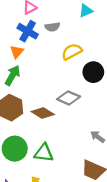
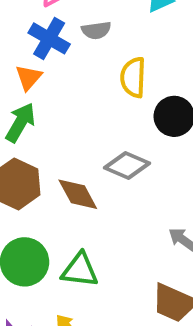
yellow semicircle: (72, 52) -> (133, 77), turned -60
brown diamond: (43, 113) -> (78, 194), turned 30

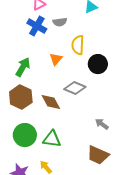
orange triangle: (29, 77) -> (56, 59), moved

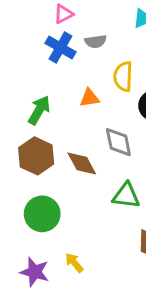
orange triangle: (56, 59) -> (89, 98), turned 40
gray diamond: (75, 88) -> (118, 142), turned 55
green triangle: (52, 139) -> (126, 196), moved

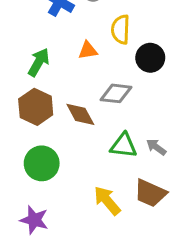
gray diamond: (118, 142) -> (116, 93), turned -72
yellow arrow: (74, 263) -> (107, 201), moved, size x1.5

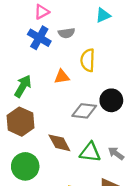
black circle: (150, 58) -> (111, 100), moved
brown diamond: (80, 114) -> (59, 143), moved

